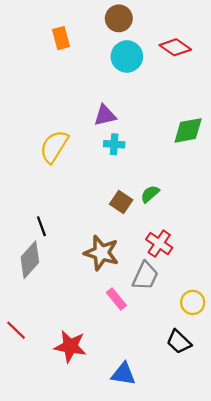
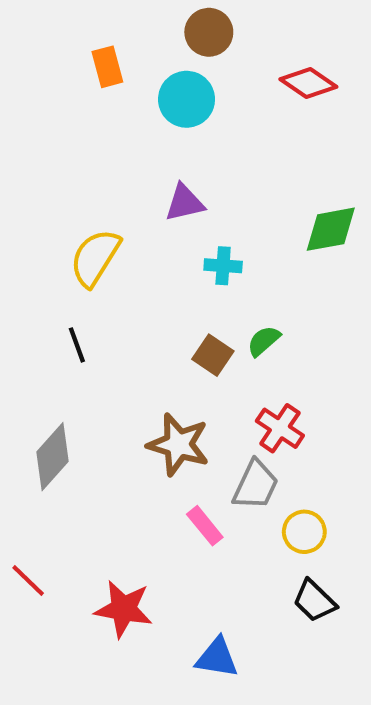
cyan circle: (127, 56) -> (187, 99), moved
cyan cross: (114, 144) -> (223, 266), moved
black line: (41, 226) -> (77, 345), moved
yellow circle: (193, 302) -> (304, 532), moved

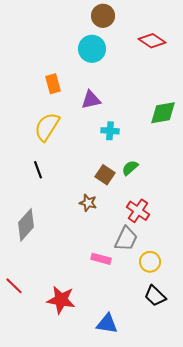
orange rectangle: (107, 67) -> (53, 84), moved
brown star: (178, 444) -> (88, 203), moved, size x0.6
pink rectangle: (205, 526) -> (101, 259), turned -36

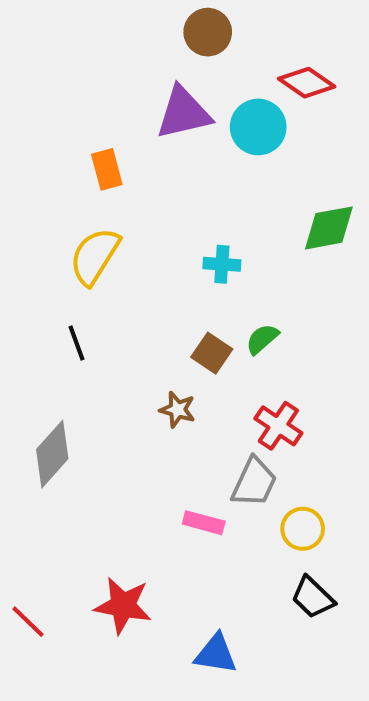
cyan circle: (92, 49) -> (258, 127), moved
purple triangle: (91, 100) -> (183, 113), moved, size x1.4
red line: (14, 286) -> (28, 622), moved

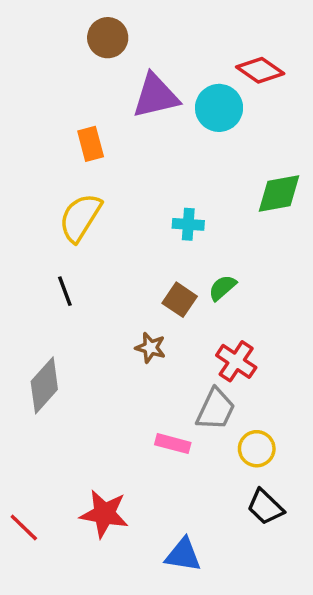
brown circle: (208, 32) -> (108, 38), moved

